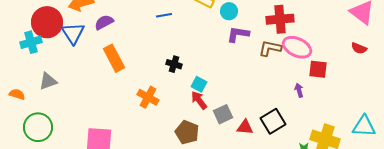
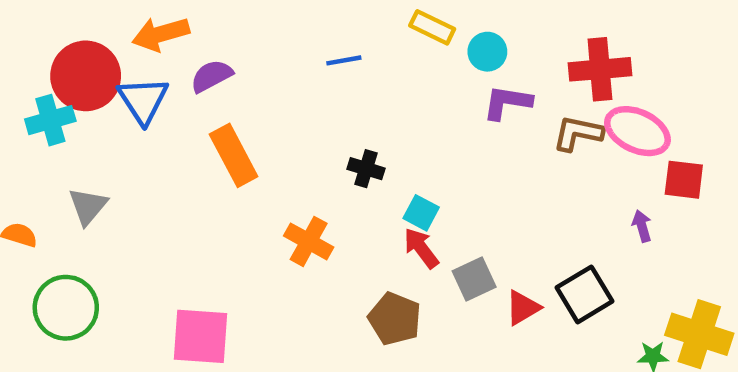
gray triangle: (48, 81) -> (88, 206), turned -30
red triangle: (245, 127) -> (523, 308), turned -36

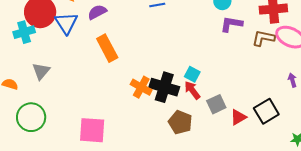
black cross: (366, 169) -> (164, 87), moved, size x1.8

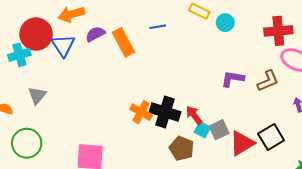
purple L-shape: (231, 24) -> (233, 79), moved
brown L-shape: (263, 38) -> (268, 81), moved, turned 145
orange rectangle: (107, 48) -> (123, 42), moved
cyan square: (192, 74) -> (202, 130), moved
red triangle: (238, 117) -> (242, 143), size x1.5

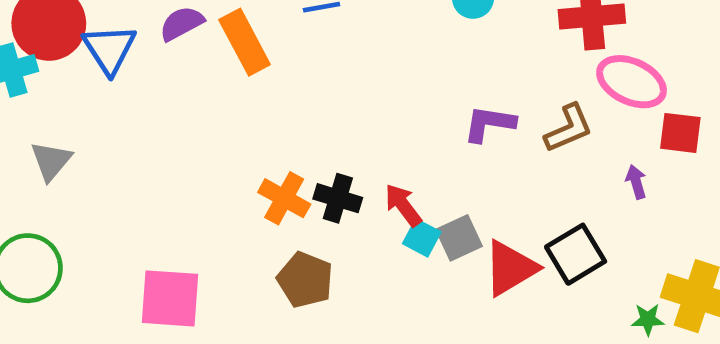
black cross: (165, 112) -> (338, 198), size x0.7
brown pentagon: (182, 148) -> (305, 280), moved

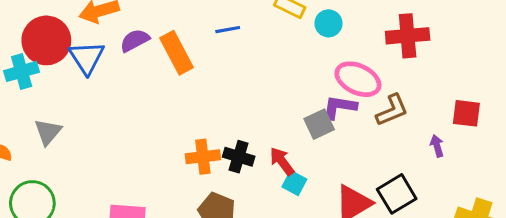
pink ellipse: (632, 82) -> (358, 79), moved
orange cross: (284, 198) -> (203, 157), turned -36
gray square: (459, 238) -> (319, 124), moved

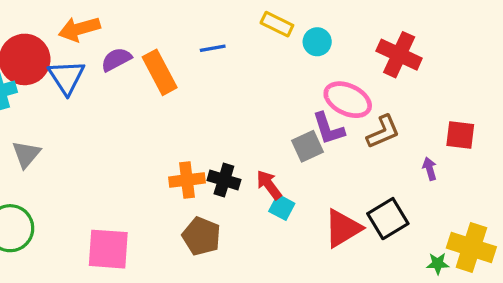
red cross: (408, 36) -> (399, 55), turned 30
purple L-shape: (339, 107) -> (328, 129), turned -117

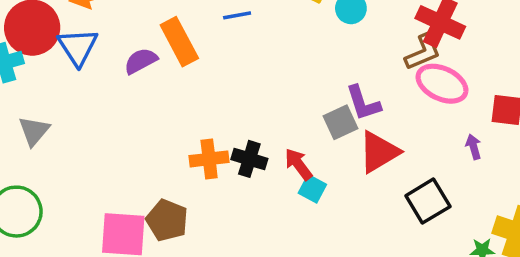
purple semicircle: (116, 59) -> (141, 61), moved
pink ellipse: (348, 100) -> (442, 84), moved
brown L-shape: (383, 132) -> (423, 52), moved
red triangle: (343, 228) -> (379, 152), moved
brown pentagon: (201, 236) -> (167, 220), moved

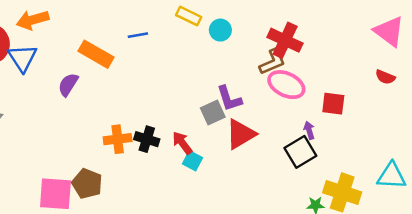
orange rectangle: (179, 42) -> (96, 54), turned -32
purple semicircle: (141, 61) -> (68, 85), moved, turned -30
black square: (428, 201) -> (300, 152), moved

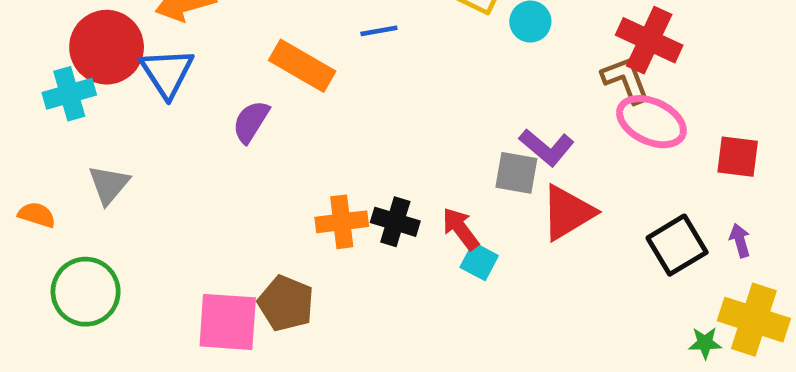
brown L-shape: (272, 62) -> (626, 80), turned -88
purple L-shape: (229, 99) -> (547, 147), turned -32
gray square: (213, 113) -> (516, 173), turned 35
purple arrow: (309, 130) -> (740, 240), moved

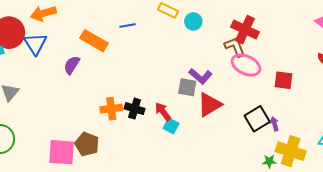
purple arrow: (740, 240) -> (274, 124), moved

